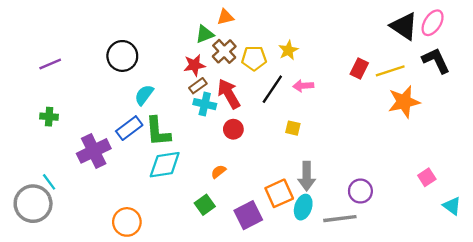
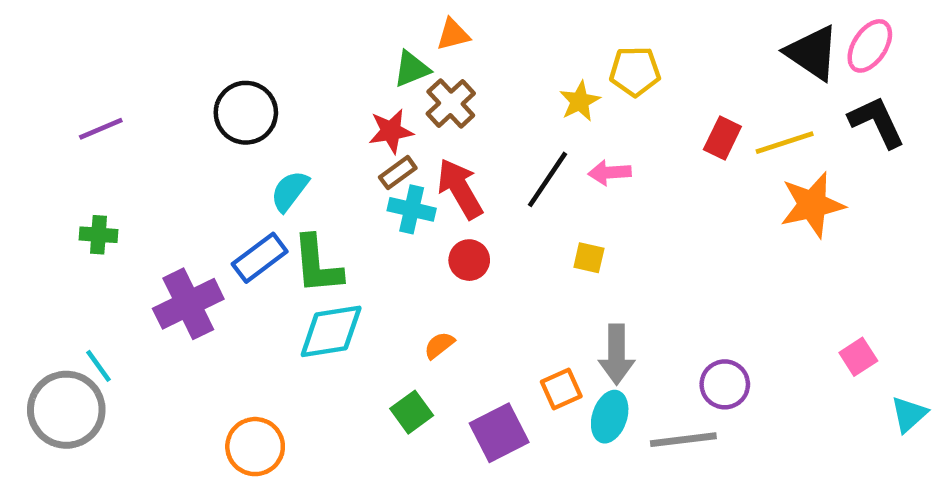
yellow pentagon: (254, 58) -> (635, 71), moved
orange square: (279, 193) -> (561, 389), size x0.7
cyan triangle: (452, 206) -> (909, 414), turned 42

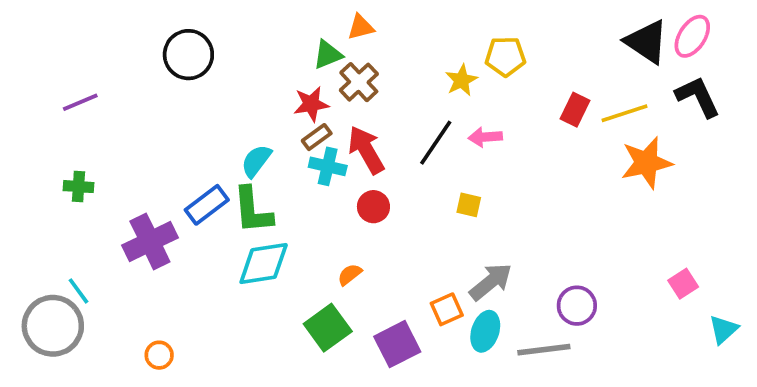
black circle: (246, 113) -> (188, 55), moved
cyan semicircle: (290, 191) -> (256, 161), moved
gray arrow: (617, 354) -> (491, 282), turned -129
green square: (412, 412) -> (328, 328), size x1.4
orange circle: (255, 447) -> (159, 355), moved, size x0.6

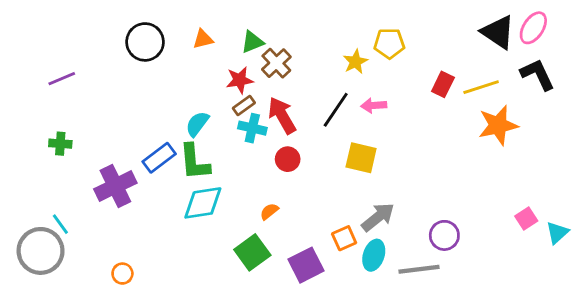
orange triangle: (361, 27) -> (203, 39), moved
yellow square: (469, 205) -> (361, 158), size x1.6
cyan triangle: (723, 329) -> (557, 233), moved

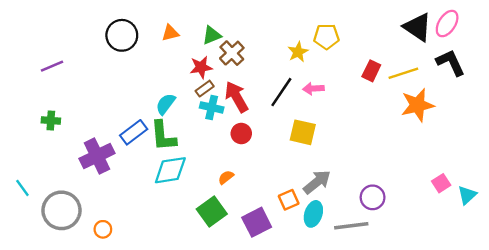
cyan line: (60, 224) -> (22, 188), moved
gray circle: (41, 251) -> (61, 210), moved

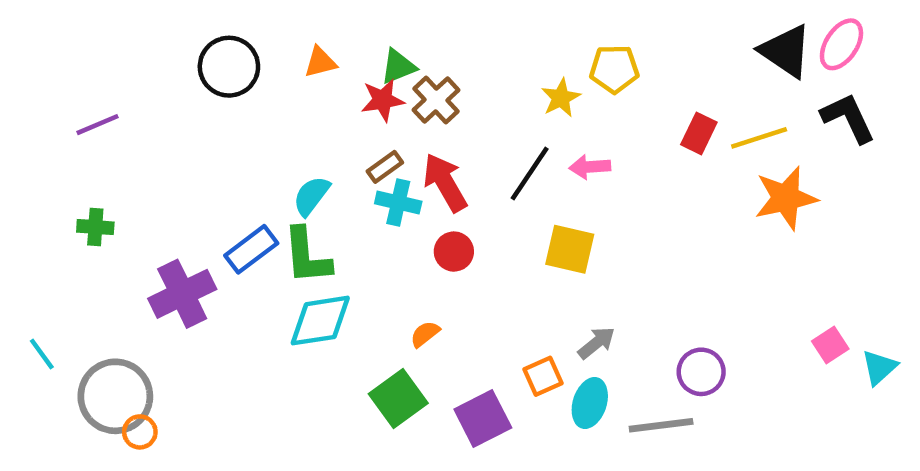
red star: (201, 67) -> (383, 100), moved
gray arrow: (317, 182) -> (596, 343), size x0.7
orange circle: (103, 229) -> (140, 432), moved

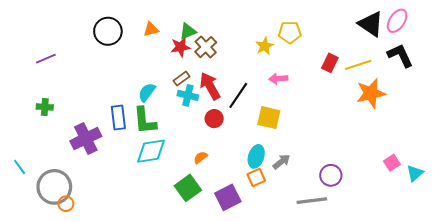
black line: (530, 174) -> (238, 95), moved
blue rectangle: (251, 249) -> (118, 118), turned -60
cyan ellipse: (590, 403) -> (256, 156), moved

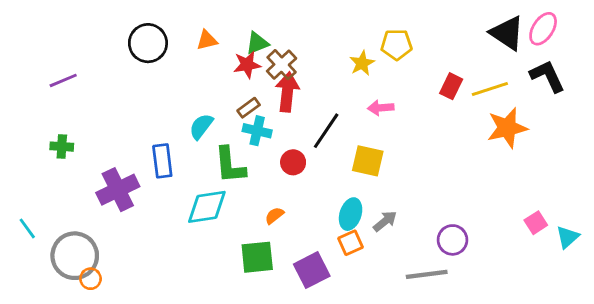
red arrow: (210, 86) -> (287, 92), moved, turned 36
green L-shape: (145, 121) -> (230, 165), moved
green square: (188, 188) -> (257, 257), turned 30

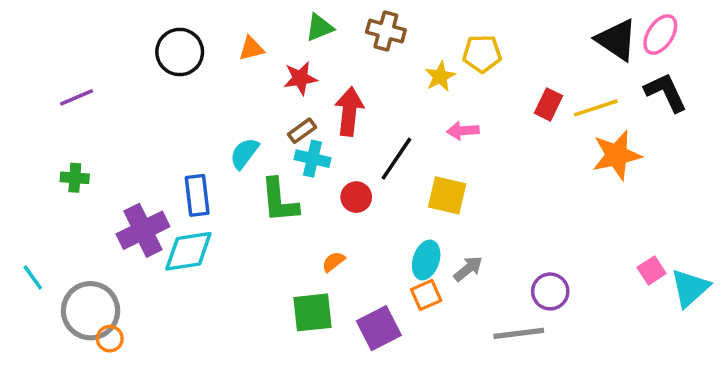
green triangle: (257, 43) -> (320, 28), moved
brown cross: (282, 65) -> (386, 31), moved, turned -32
cyan diamond: (207, 207) -> (188, 251), moved
cyan triangle: (567, 237) -> (690, 288), size x1.4

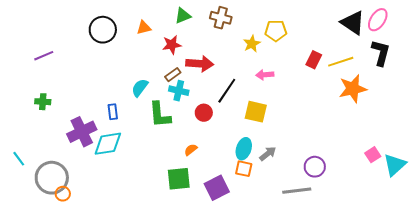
black L-shape: (666, 92) -> (381, 53), turned 40
red arrow: (349, 111) -> (200, 64), turned 88
blue rectangle: (197, 195) -> (113, 112), size x0.7
orange square: (426, 295) -> (244, 169), turned 36

